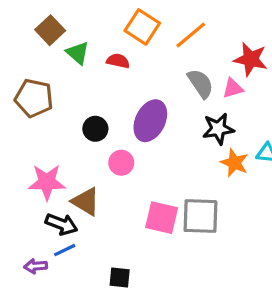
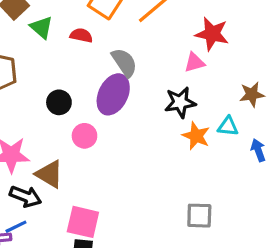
gray semicircle: (200, 84) -> (124, 62), moved
gray square: (200, 216) -> (199, 216), moved, size x0.7
pink square: (162, 218) -> (83, 222), moved
blue line: (65, 250) -> (16, 227), moved

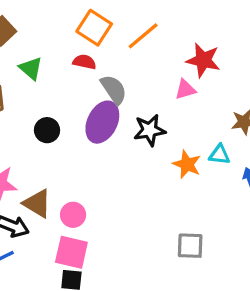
green triangle: (41, 27) -> (31, 68), moved
red semicircle: (81, 35) -> (84, 62), moved
black star: (180, 102) -> (150, 130), moved
pink circle: (84, 136) -> (73, 215), moved

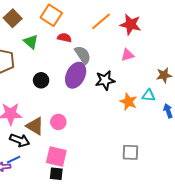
orange square: (94, 28) -> (51, 15), moved
red star: (203, 60) -> (130, 24), moved
pink circle: (73, 215) -> (58, 122), moved

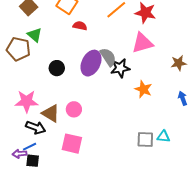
green triangle: (31, 42) -> (35, 35), moved
gray semicircle: (83, 55) -> (108, 57), moved
pink triangle: (127, 55) -> (142, 43), size x1.6
cyan triangle: (149, 96) -> (163, 137), moved
black square: (56, 174) -> (33, 161), moved

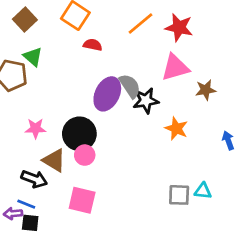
brown star: (179, 63) -> (206, 90), moved
black circle: (57, 68) -> (79, 134), moved, size x1.6
pink star: (27, 101) -> (36, 128), moved, size x0.7
blue line: (30, 147) -> (26, 204), turned 48

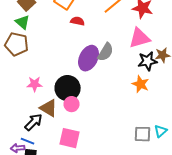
green triangle: (33, 57) -> (23, 22), moved
gray semicircle: (130, 86) -> (106, 52), turned 66
black star: (146, 101) -> (148, 61), moved
black arrow: (34, 179) -> (34, 122), turned -66
cyan triangle: (203, 191) -> (161, 131), turned -48

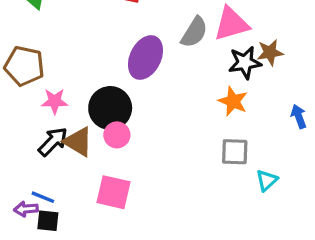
brown pentagon: (17, 44) -> (24, 66), moved
gray semicircle: (106, 52) -> (194, 32), moved
black arrow: (34, 122) -> (53, 142), moved
gray square: (143, 134) -> (235, 152), moved

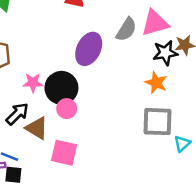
pink star: (55, 101) -> (33, 83), moved
brown triangle: (78, 142) -> (37, 128), moved
gray square: (235, 152) -> (157, 122), size x1.4

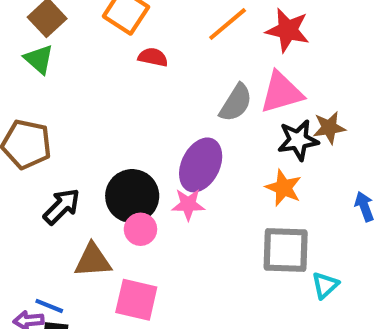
purple ellipse: (89, 49) -> (201, 165), moved
pink star: (33, 83) -> (188, 204), moved
black arrow: (17, 114) -> (62, 206), moved
brown triangle: (37, 128) -> (93, 260), turned -35

